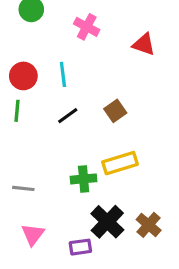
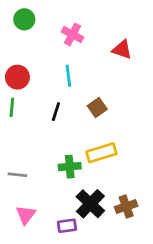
cyan line: (63, 74) -> (68, 76), moved
black line: (68, 116) -> (56, 112), turned -36
brown cross: (149, 225) -> (126, 206), turned 30

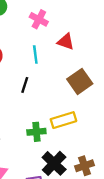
red triangle: (122, 50) -> (66, 42), moved
brown square: (97, 107) -> (80, 81), moved, size x1.5

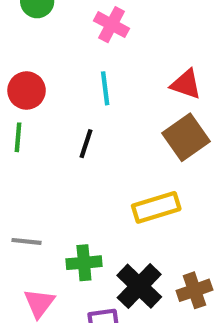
red triangle: (66, 42) -> (186, 84), moved
green cross: (36, 132) -> (84, 263), moved

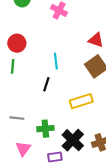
cyan line: (105, 88) -> (56, 61), moved
black line: (86, 144) -> (46, 84), moved

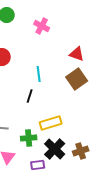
yellow rectangle: (81, 101) -> (51, 123), moved

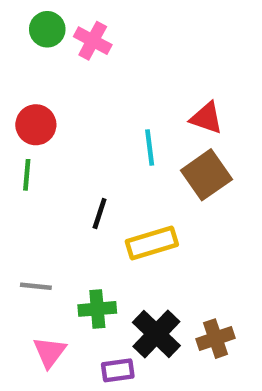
pink cross: (42, 26) -> (93, 41), moved
cyan line: (39, 74) -> (150, 148), moved
yellow rectangle: (51, 123) -> (152, 243), moved

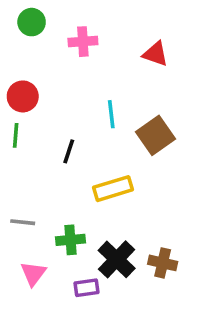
pink cross: (93, 41) -> (83, 42), moved, turned -32
red triangle: (206, 118) -> (156, 54), moved
black line: (100, 213) -> (69, 151), moved
brown cross: (216, 339) -> (163, 263), turned 32

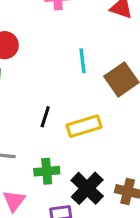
black line: (69, 151) -> (45, 117), moved

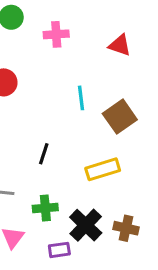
yellow rectangle: (84, 126) -> (103, 169), moved

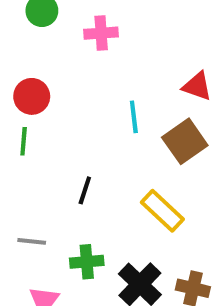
red triangle: (120, 45) -> (197, 86), moved
yellow rectangle: (103, 169) -> (162, 211), turned 60

